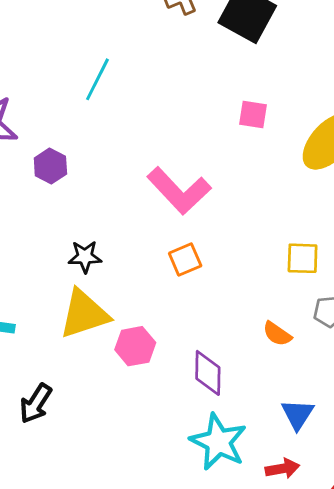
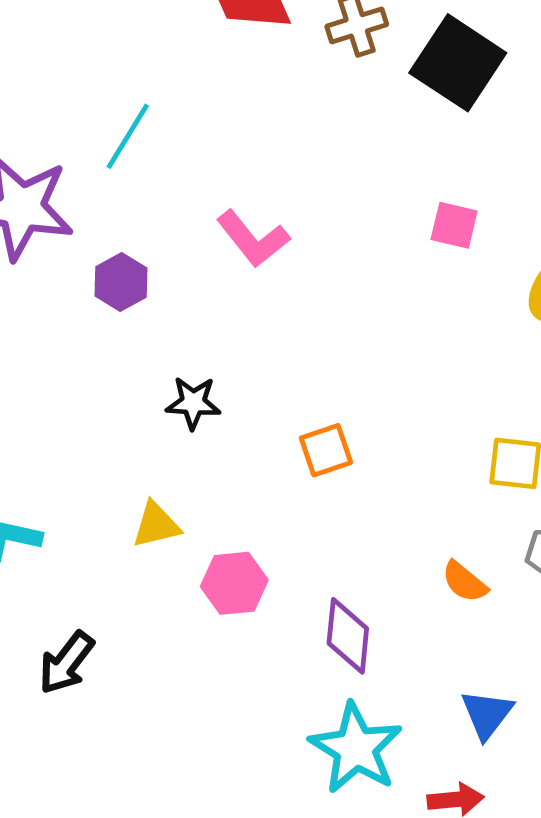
cyan line: (97, 79) -> (128, 136), moved
pink L-shape: (179, 191) -> (253, 239), moved, size x0.7
black star: (85, 257) -> (193, 403), moved
yellow triangle: (84, 314) -> (156, 525), size x0.6

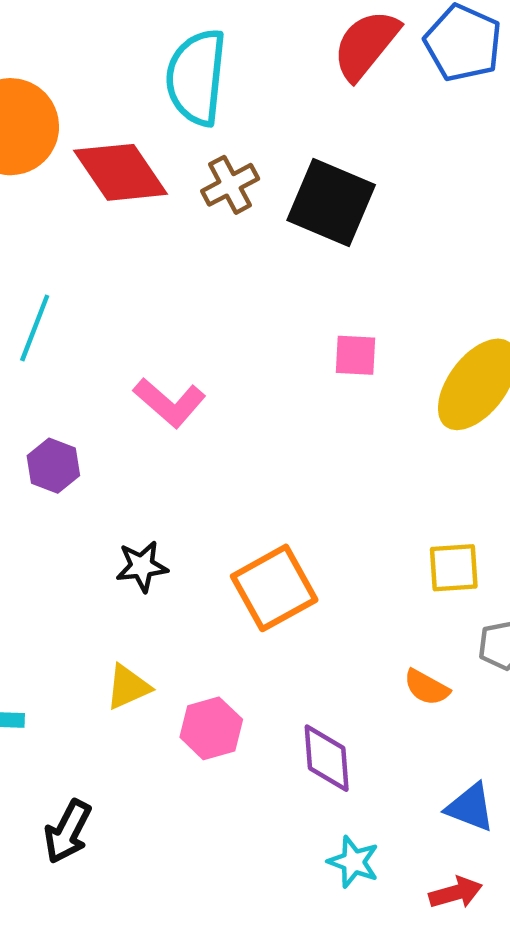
orange square: (326, 450) -> (274, 588), size x1.6
blue triangle: (487, 714) -> (470, 807), turned -36
cyan star: (356, 748) -> (353, 862), size x0.6

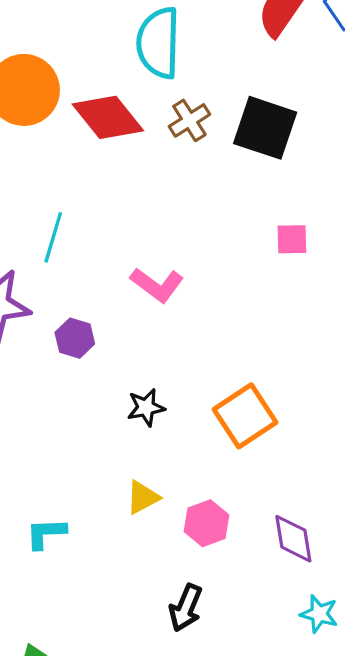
black arrow: (68, 832) -> (186, 608), moved

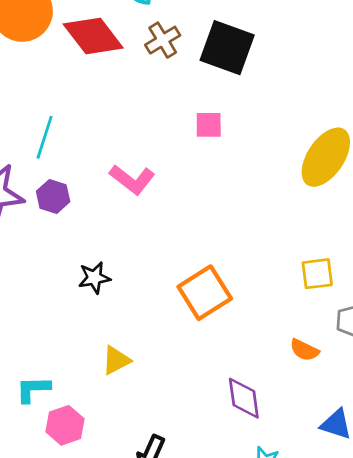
pink square: (292, 239) -> (209, 125), moved
purple hexagon: (75, 338) -> (53, 196), moved
black star: (146, 407) -> (94, 278), moved
pink hexagon: (206, 523) -> (65, 425), moved

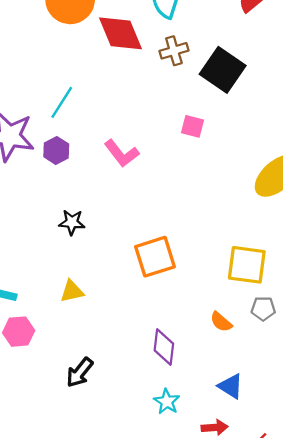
yellow square: (317, 274) -> (247, 265), size x1.5

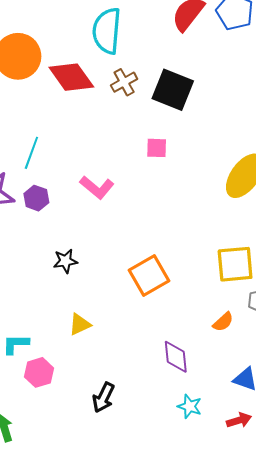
orange semicircle: (221, 322) -> (223, 322), turned -70

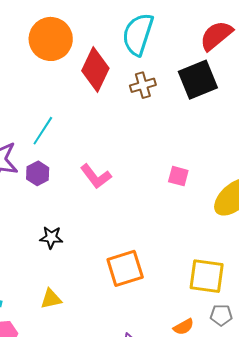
red diamond: (71, 77) -> (95, 69), turned 48
black square: (173, 90) -> (198, 80), moved, turned 33
pink square: (157, 148) -> (178, 176), moved

